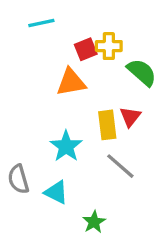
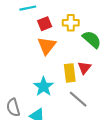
red square: (86, 49) -> (45, 24), moved
orange triangle: (71, 82) -> (47, 46), turned -42

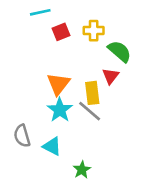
orange triangle: (47, 46) -> (58, 84), moved
red triangle: (84, 68) -> (110, 76), moved
gray line: (78, 99) -> (90, 111), moved

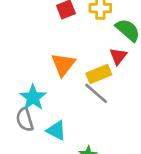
yellow rectangle: (92, 93) -> (99, 74), turned 75
cyan star: (60, 110) -> (33, 97), moved

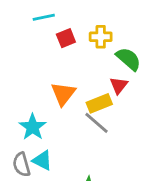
gray semicircle: (25, 119) -> (21, 165), moved
cyan triangle: (56, 130) -> (42, 160), moved

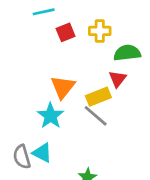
green semicircle: (128, 59) -> (127, 53), turned -48
cyan star: (33, 127) -> (50, 116), moved

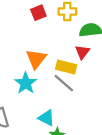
yellow rectangle: (98, 97) -> (66, 67), turned 36
cyan triangle: (42, 153) -> (47, 118), moved

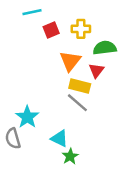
orange triangle: (36, 59) -> (70, 61), moved
cyan star: (26, 83) -> (27, 117), moved

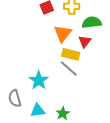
cyan star: (27, 117) -> (39, 80), moved
cyan triangle: (59, 138) -> (38, 110), moved, turned -35

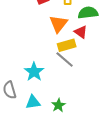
red triangle: (85, 41) -> (81, 32), turned -32
yellow rectangle: (71, 54) -> (67, 45), turned -30

